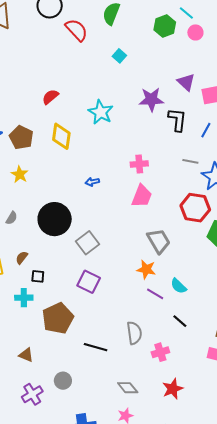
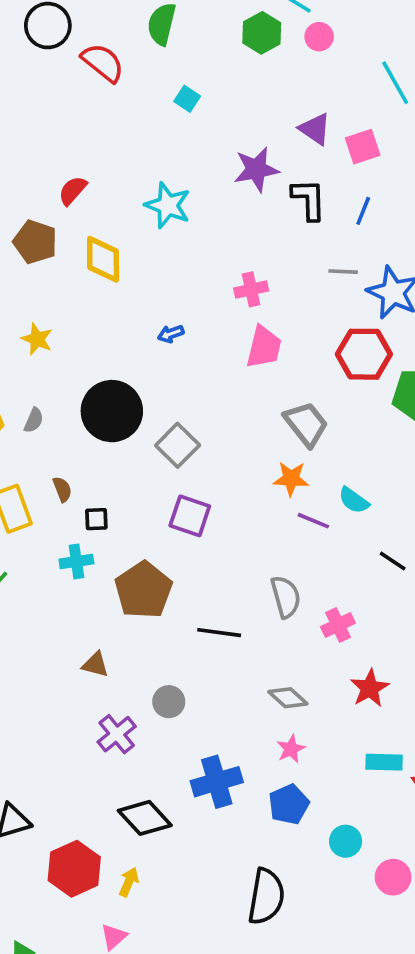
brown pentagon: (21, 137) -> (35, 242), moved
brown semicircle: (22, 258) -> (62, 489), turned 128
black line: (180, 321) -> (393, 561), moved

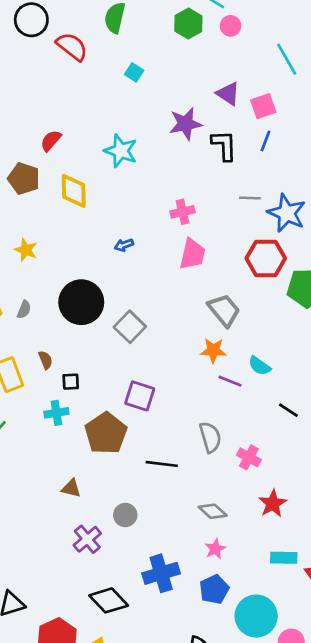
blue line: (363, 211) -> (266, 141), moved
purple square: (190, 516) -> (140, 396), moved
pink cross: (338, 625) -> (249, 457), turned -35
cyan circle: (346, 841) -> (256, 616), size x1.8

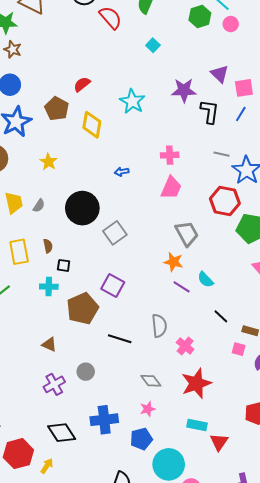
red star: (273, 504) -> (196, 383), size x1.4

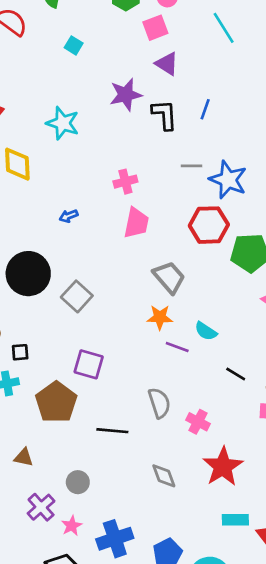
pink square: (244, 88) -> (155, 28), moved
gray diamond: (151, 381) -> (164, 476), turned 30
pink star: (148, 409) -> (72, 526), moved

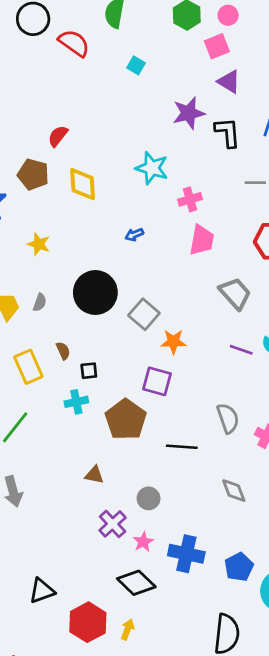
cyan star: (63, 123) -> (152, 168), moved
orange star: (160, 317) -> (173, 342), moved
purple line: (177, 347) -> (241, 350), moved
blue cross: (115, 539) -> (186, 554), turned 32

